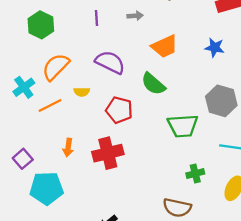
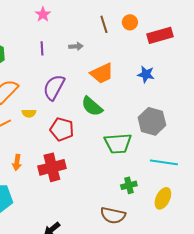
purple semicircle: (110, 62) -> (54, 87), turned -88

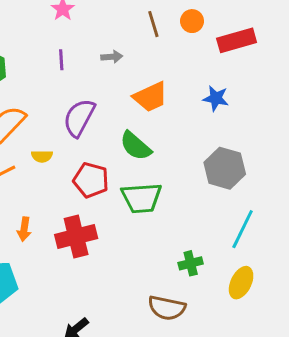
green trapezoid: (118, 143) -> (141, 198), moved
cyan line: (164, 162) -> (243, 229), turned -72

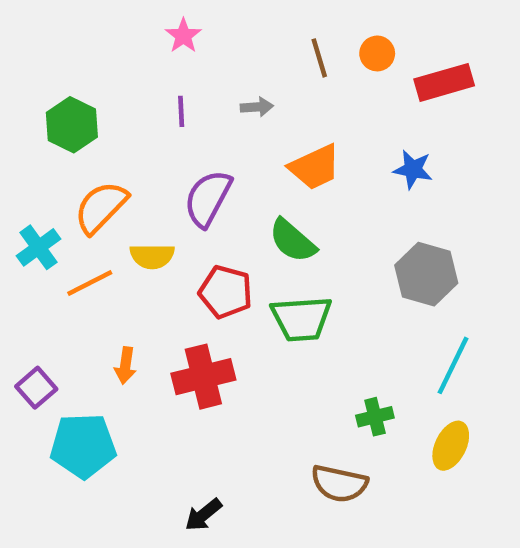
yellow semicircle: (42, 156) -> (152, 256), size x1.4

